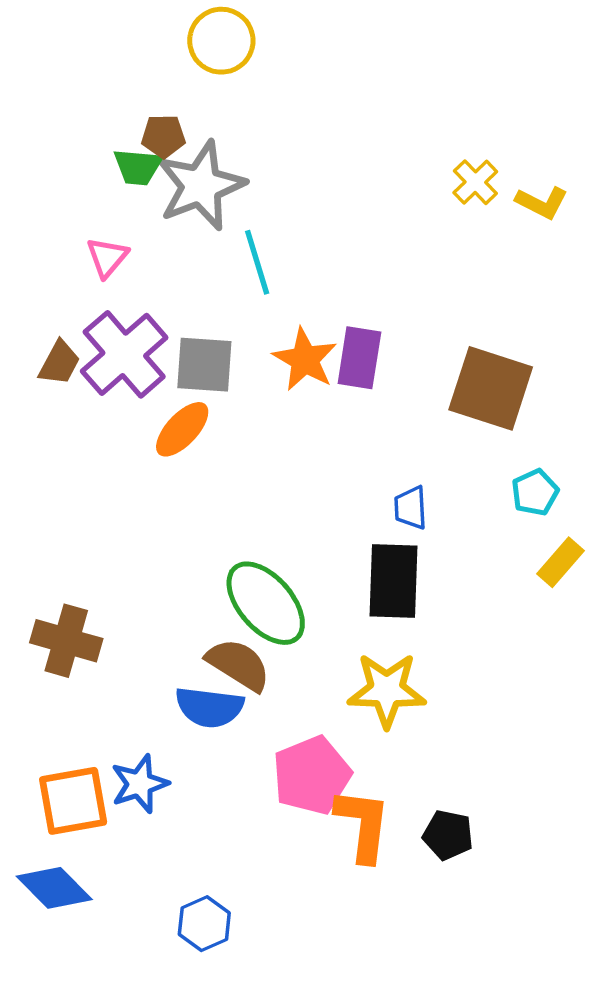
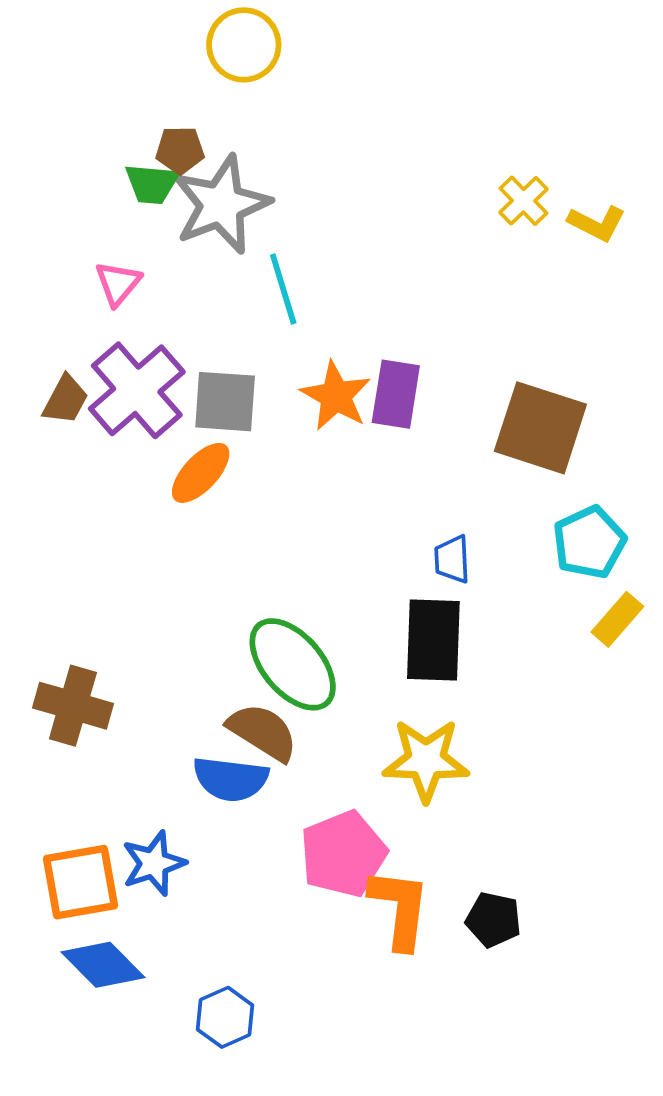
cyan pentagon: (535, 492) -> (589, 542), size x1.4
blue diamond: (54, 888) -> (103, 965), moved

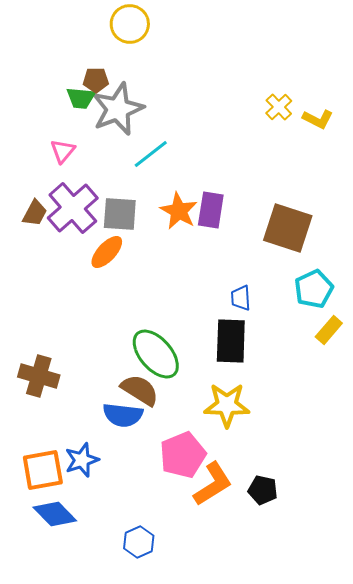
cyan line: (283, 289) -> (151, 154), turned 69
orange L-shape: (400, 908) -> (213, 484), turned 51
blue hexagon: (225, 1017) -> (139, 542), moved

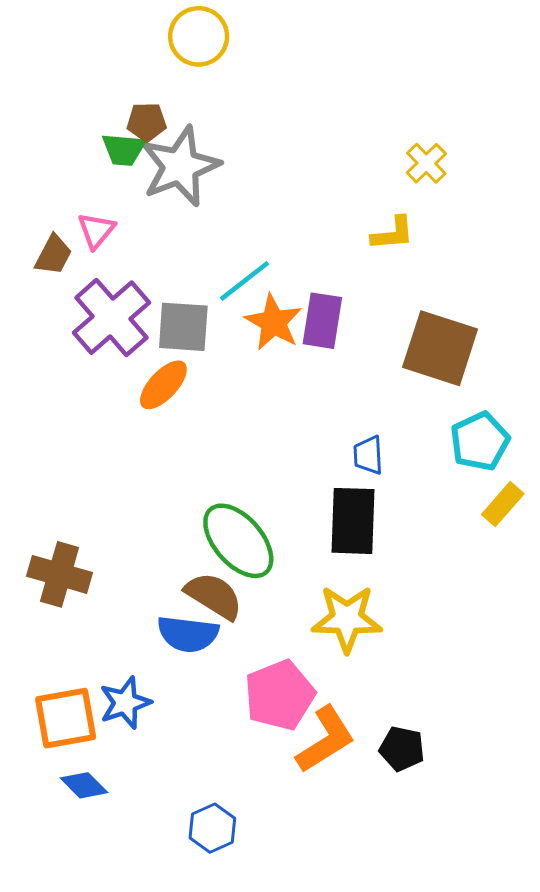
yellow L-shape: (318, 119) -> (393, 234), moved, turned -32
cyan line: (151, 154) -> (244, 281), moved
brown trapezoid: (35, 213) -> (53, 255), moved
blue diamond: (55, 514) -> (84, 785), size x0.7

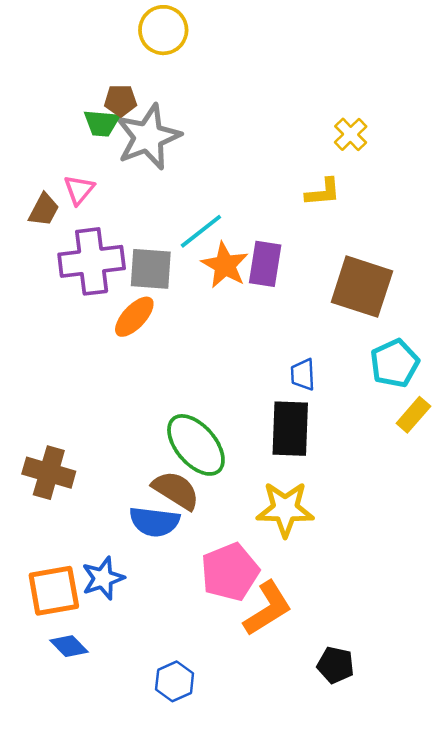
purple cross: (111, 318) -> (92, 261), turned 34
black pentagon: (402, 749) -> (336, 665), moved

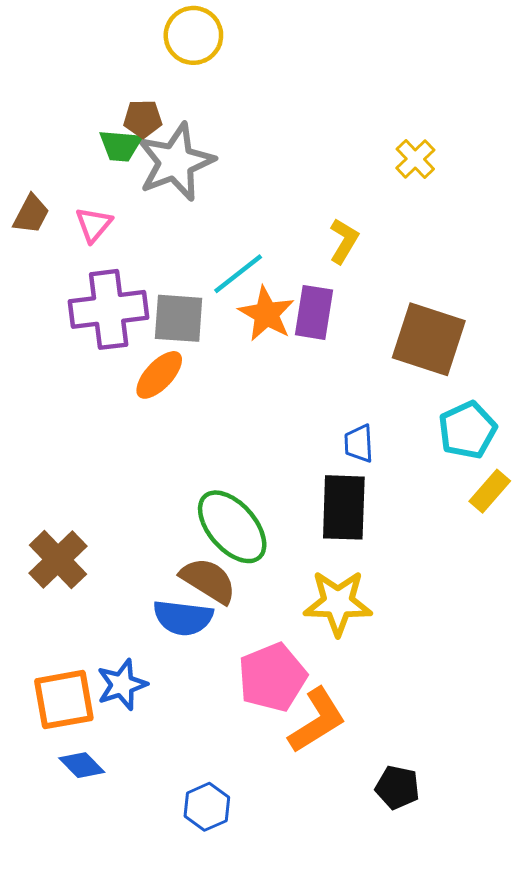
yellow L-shape: (323, 192) -> (344, 241), moved, turned -54
brown trapezoid: (44, 210) -> (31, 214), moved
brown cross: (49, 473) -> (58, 560), turned 30

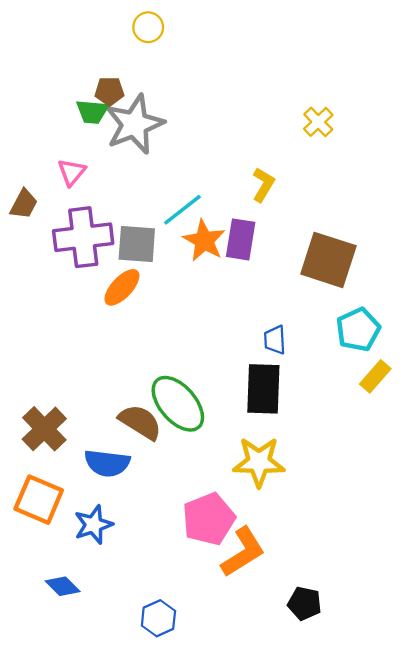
yellow circle: (193, 35) -> (148, 27), size x0.7
brown trapezoid: (31, 214) -> (24, 204), moved
brown semicircle: (208, 580) -> (140, 422), moved
blue semicircle: (183, 618) -> (107, 463), moved
orange square: (64, 700) -> (39, 500), moved, turned 33

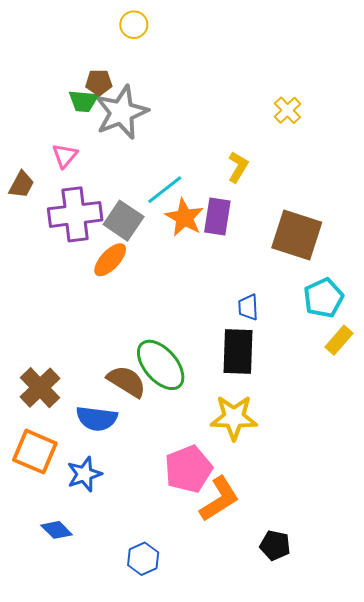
gray square: (137, 244) -> (124, 221), turned 30

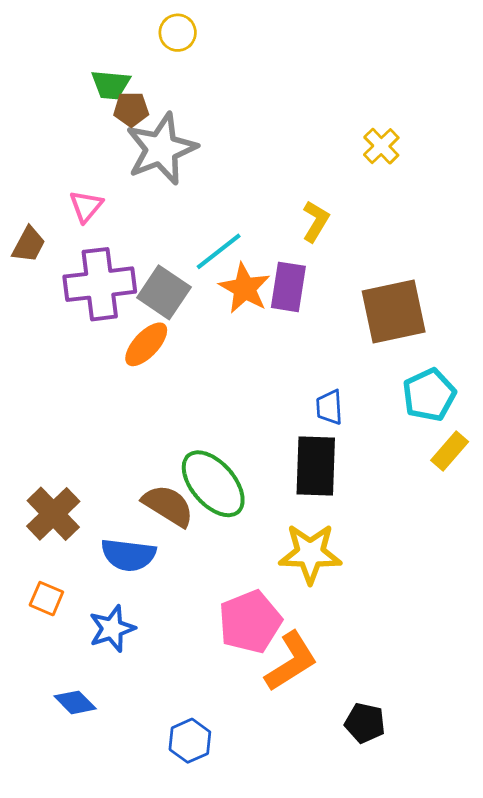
green trapezoid: (83, 101) -> (111, 85), moved
brown square: (297, 235) -> (394, 312), turned -30
orange square: (35, 452) -> (46, 599), size x0.6

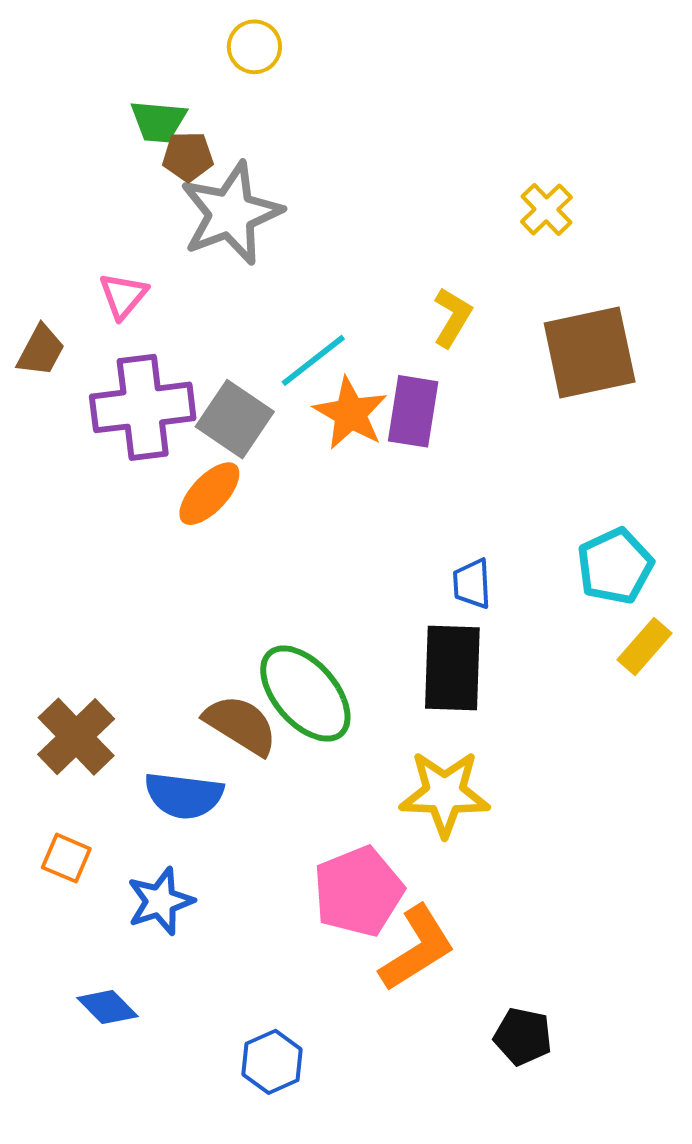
brown square: (394, 312) -> (590, 353), moved

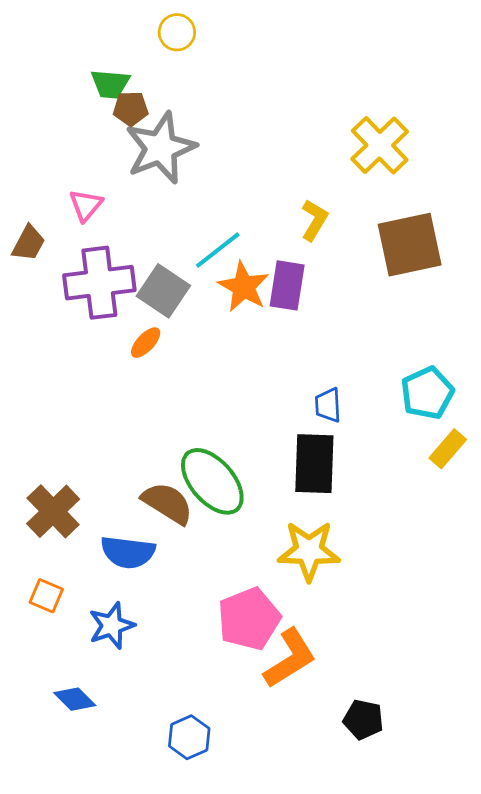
yellow cross: (546, 209) -> (380, 145), size x1.6
orange ellipse: (209, 494) -> (146, 343), size x0.7

